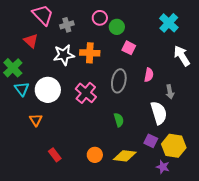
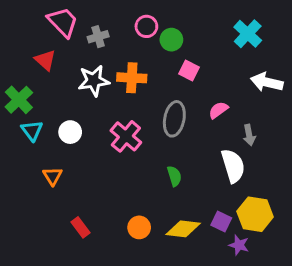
white arrow: (182, 56) -> (267, 82), turned -45
pink semicircle: (149, 75) -> (218, 110), turned -136
white circle: (48, 90) -> (70, 132), size x0.6
purple square: (151, 141) -> (221, 222), moved

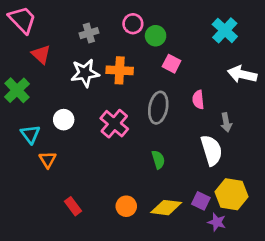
pink trapezoid: (63, 22) -> (22, 20), moved
pink semicircle: (218, 110) -> (198, 100), turned -60
cyan triangle: (32, 131) -> (30, 134), moved

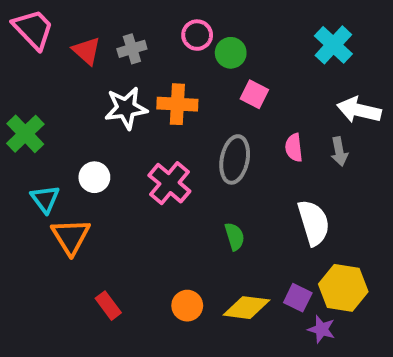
red triangle: (41, 54) -> (87, 51), moved
gray arrow: (226, 122) -> (339, 152), moved
orange triangle: (48, 160) -> (71, 236), size x1.5

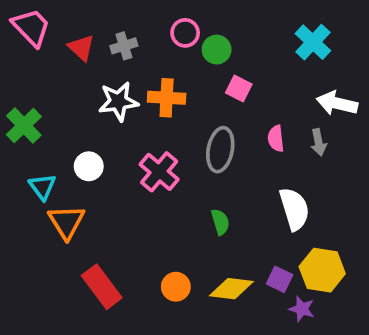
red rectangle: (108, 306) -> (102, 287), size x1.6

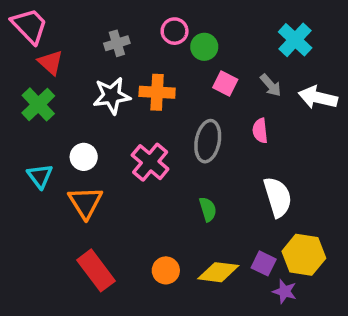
red triangle: (81, 48) -> (50, 63), moved
green cross: (24, 126) -> (38, 104), moved
gray arrow: (318, 142) -> (271, 85), moved, turned -30
orange triangle: (66, 222) -> (85, 202), moved

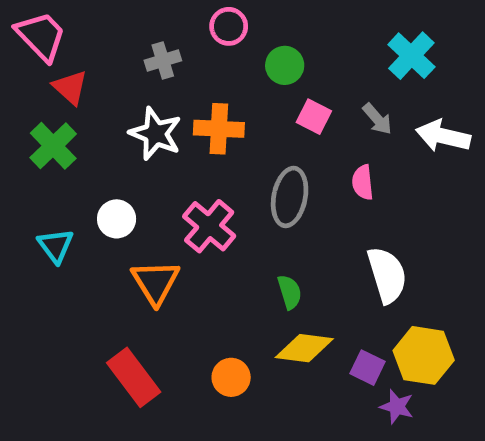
pink circle: (175, 31) -> (229, 26), moved
white star: (112, 96) -> (156, 134), turned 30
orange triangle: (85, 202) -> (156, 282), moved
yellow diamond: (218, 272) -> (304, 348), moved

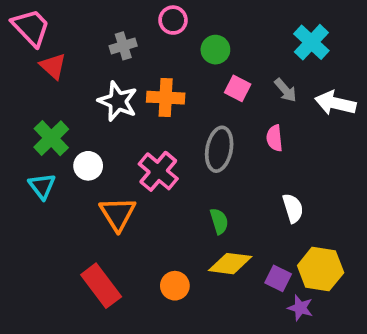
green cross: (53, 146) -> (51, 138), moved
white semicircle: (387, 275) -> (293, 208), size x0.7

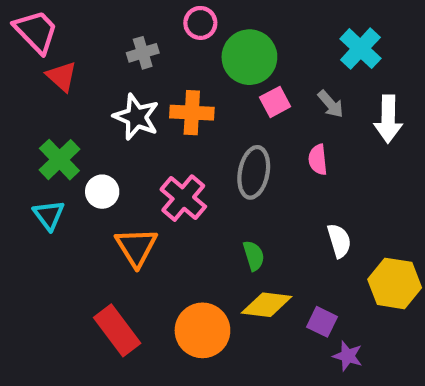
green circle: (215, 50) -> (249, 57), size x1.6
pink square: (238, 88) -> (275, 102), turned 35
white arrow: (335, 103) -> (388, 119), turned -102
yellow hexagon: (321, 269) -> (395, 283), moved
orange circle: (175, 286) -> (202, 330), size x1.6

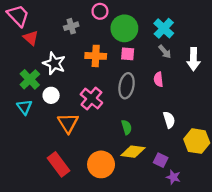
cyan cross: (360, 49) -> (164, 28), moved
pink square: (275, 102) -> (128, 54), moved, turned 32
white star: (136, 117) -> (54, 63), moved

